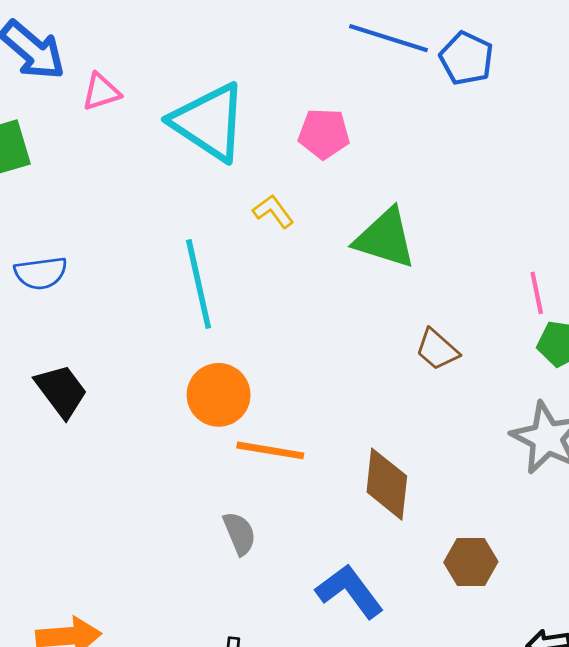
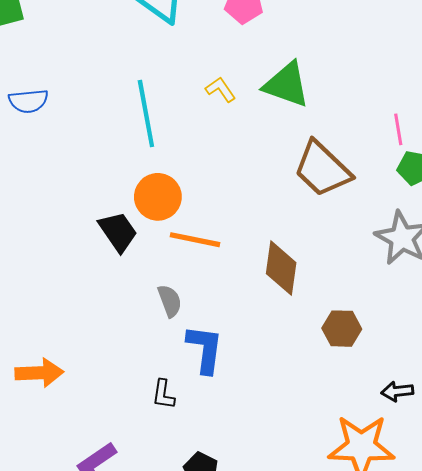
yellow L-shape: (273, 211) -> (220, 90), moved
brown trapezoid: (437, 349) -> (322, 169), size x1.8
black trapezoid: (61, 391) -> (118, 232), moved
blue L-shape: (350, 591) -> (205, 349), moved, turned 42

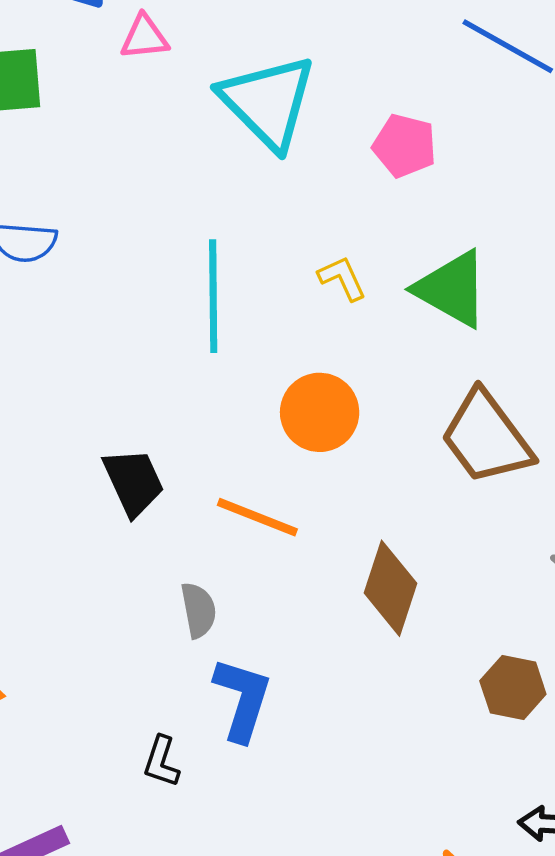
orange circle: (158, 197) -> (320, 412), moved
brown hexagon: (342, 329) -> (513, 687), moved

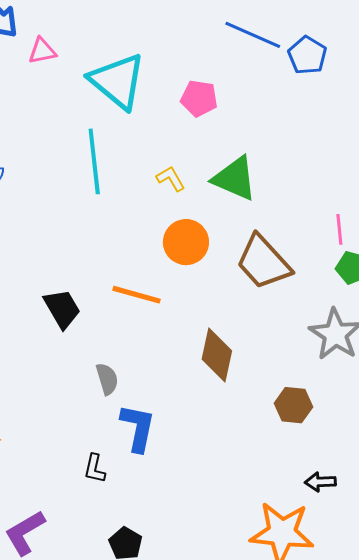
cyan line: (213, 296) -> (94, 161), moved
orange circle: (320, 412) -> (186, 242), moved
orange line: (257, 517) -> (136, 295), moved

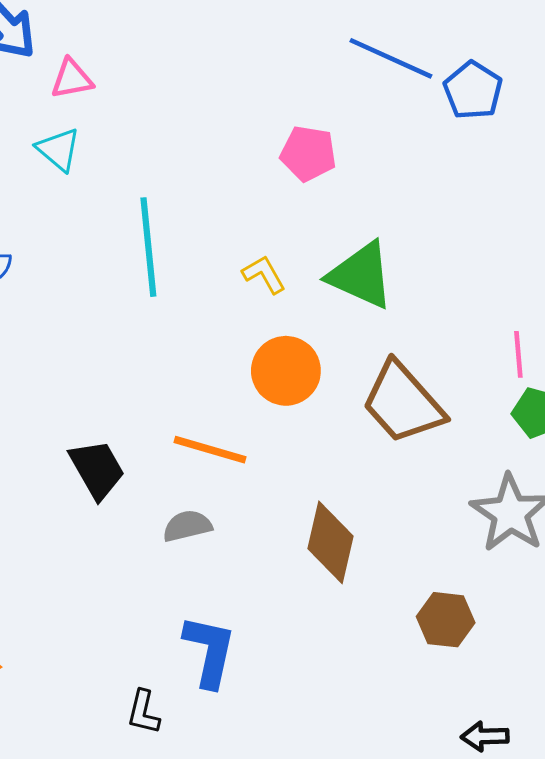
cyan triangle: (117, 81) -> (58, 150), moved, size x0.5
gray semicircle: (107, 379) -> (187, 526), moved, turned -88

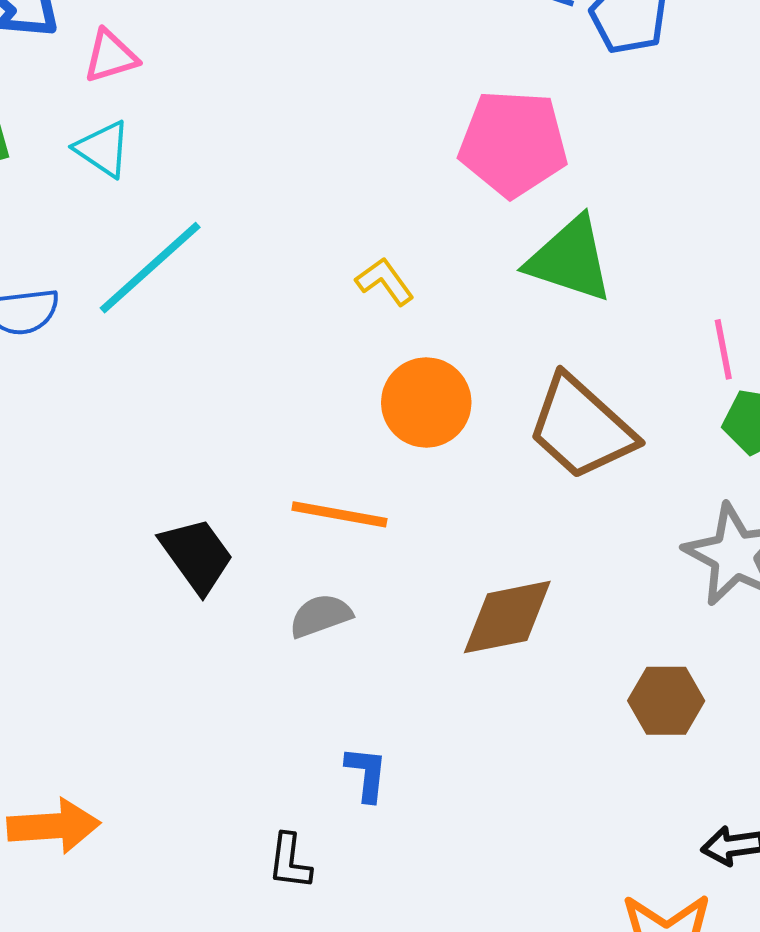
pink pentagon: (308, 153) -> (513, 143), moved, size x1.5
cyan line: (148, 247) -> (150, 268), moved, turned 60
green triangle: (361, 275) -> (570, 259), moved
brown diamond: (331, 542) -> (507, 617), turned 72
blue L-shape: (209, 651) -> (366, 774), size x0.6

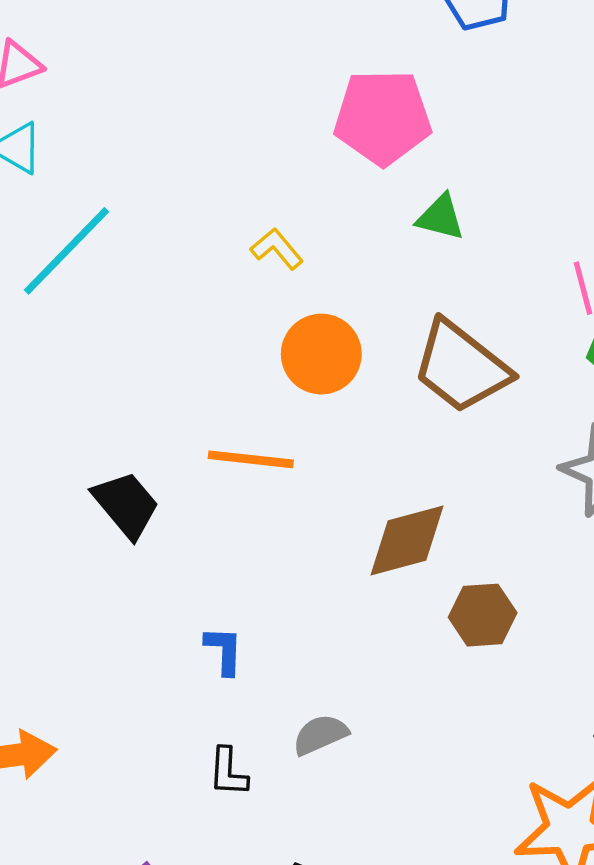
green triangle: (570, 259) -> (441, 217), size x0.6
gray semicircle: (321, 616) -> (320, 735), moved
brown hexagon: (666, 701) -> (483, 615), moved
blue L-shape: (366, 774) -> (224, 651), moved

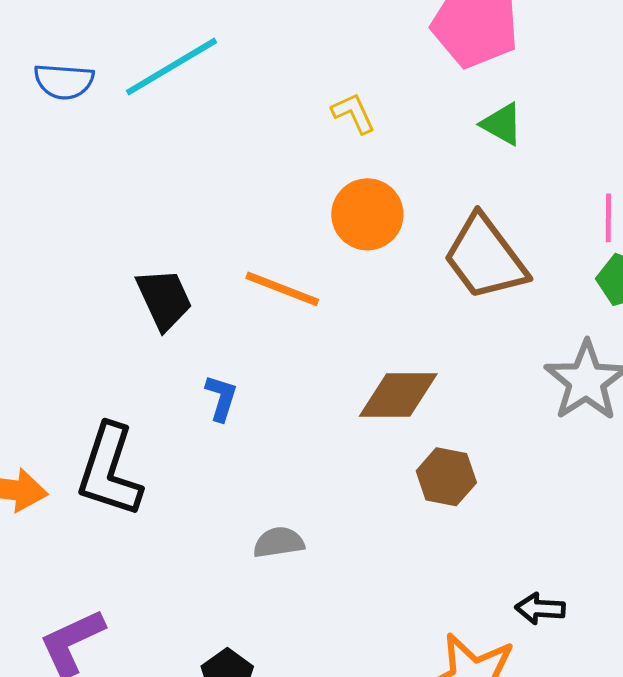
blue L-shape: (224, 651) -> (221, 398), moved
black L-shape: (228, 772) -> (109, 471), moved, size x2.0

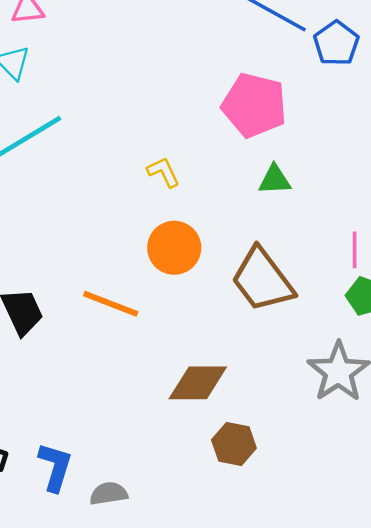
green triangle: (502, 124) -> (275, 180), turned -32
blue L-shape: (221, 398) -> (55, 467), moved, size x1.4

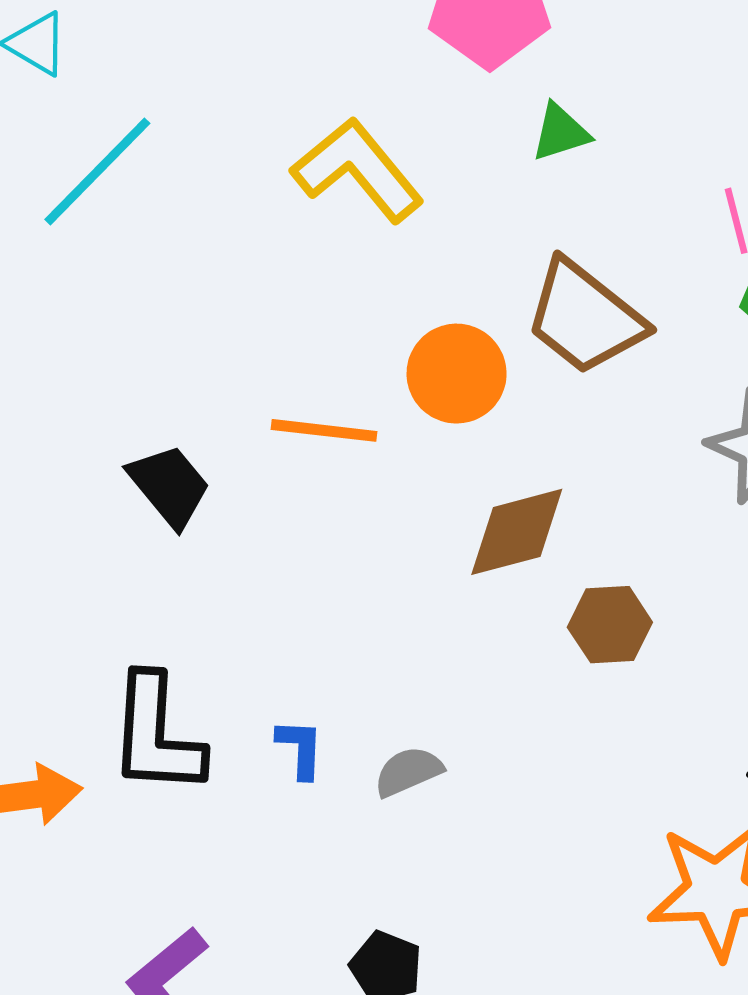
yellow L-shape: (163, 172) -> (358, 170), size x2.0
orange circle: (174, 248) -> (457, 374), moved
blue L-shape: (55, 467) -> (300, 749), size x0.7

